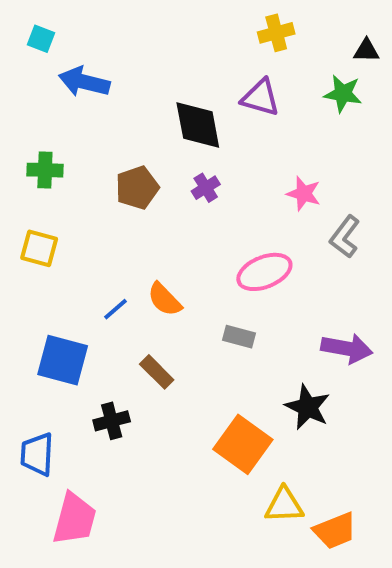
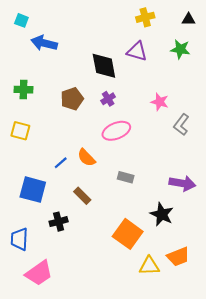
black triangle: (366, 51) -> (189, 19), moved
pink ellipse: (264, 272) -> (116, 131), moved
pink trapezoid: (74, 519) -> (39, 273), turned 40
orange trapezoid: (335, 531) -> (178, 257), moved

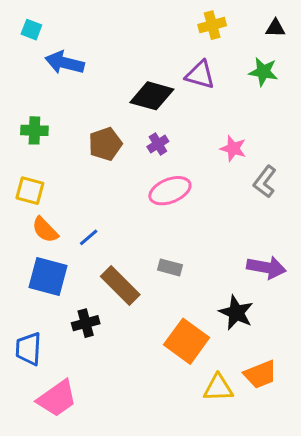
black diamond: (104, 66) -> (152, 96), turned -64
orange semicircle: (86, 158) -> (45, 230), moved
gray rectangle: (126, 177) -> (170, 267), moved
brown rectangle: (82, 196) -> (120, 286), size x1.5

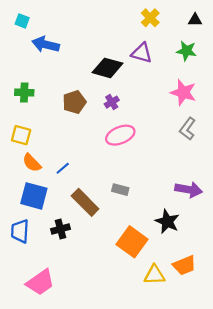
yellow cross: (212, 25) -> (150, 18), turned -30
pink star: (233, 149) -> (183, 92), moved, size x1.4
blue trapezoid: (28, 349) -> (20, 231), moved

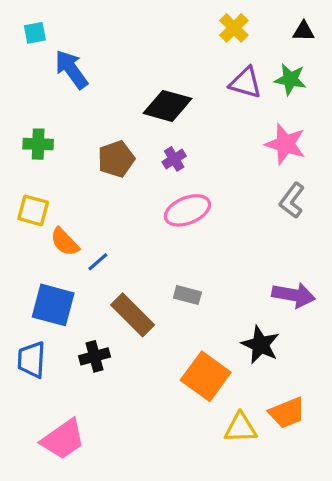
cyan square: (22, 21) -> (35, 33), turned -32
blue arrow: (46, 44) -> (71, 69), turned 40
purple triangle: (142, 53) -> (246, 83), moved
orange semicircle: (32, 163) -> (65, 242), moved

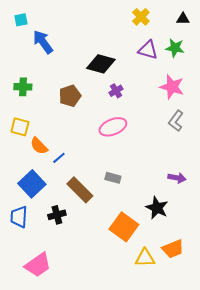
purple cross: (174, 159) -> (116, 91), moved
purple arrow: (294, 295) -> (177, 178), size x0.7
blue square: (53, 305) -> (32, 184), turned 32

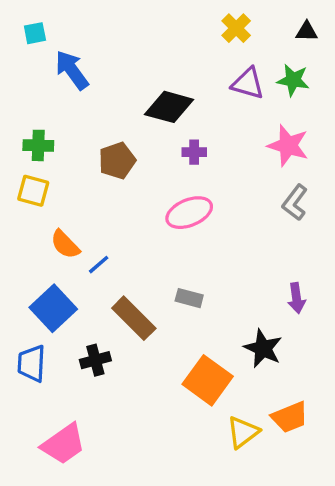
purple cross: (116, 91) -> (194, 152), turned 32
yellow square: (20, 127) -> (33, 191), moved
purple arrow: (177, 178) -> (297, 298), turned 72
yellow triangle: (145, 258) -> (243, 432), turned -35

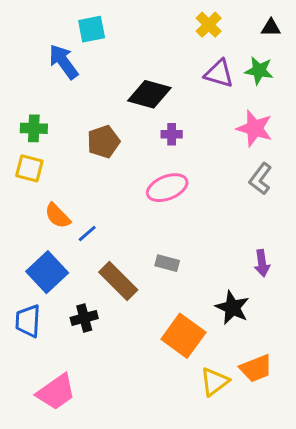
cyan square: (35, 33) -> (92, 29), moved, size x1.4

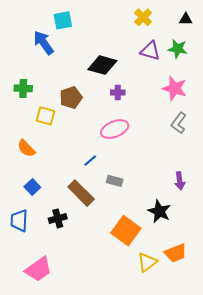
yellow square: (29, 168) -> (46, 116), moved
orange semicircle: (58, 216) -> (26, 148), moved
blue line: (87, 234) -> (90, 161), moved
blue square: (47, 272) -> (32, 187), size x0.6

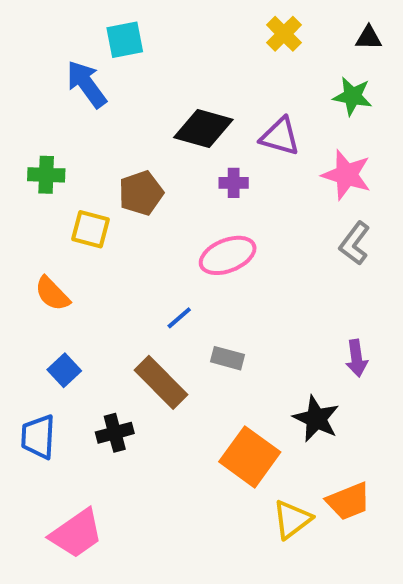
purple triangle: (150, 51) -> (280, 137), moved

